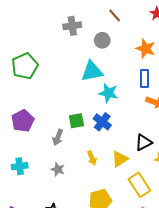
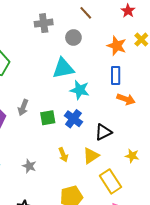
gray arrow: (58, 137) -> (23, 107), moved
black triangle: (144, 142) -> (103, 132), moved

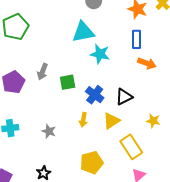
blue cross: (73, 119) -> (95, 95), moved
yellow arrow: (63, 155) -> (83, 120), turned 32

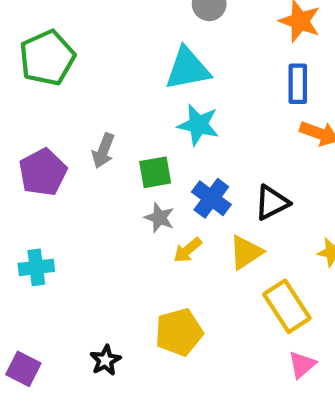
cyan star: (100, 54) -> (198, 125), moved
yellow arrow: (83, 120) -> (188, 250), turned 40
gray star: (49, 131) -> (159, 218), moved
yellow pentagon: (92, 163) -> (179, 332), moved

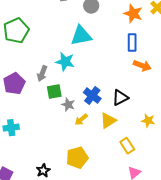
cyan star: (198, 125) -> (65, 62), moved
green square: (155, 172) -> (54, 92), moved
yellow rectangle: (287, 306) -> (127, 146), size x0.7

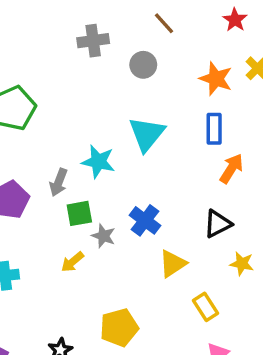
cyan triangle: (81, 36) -> (147, 134), moved, turned -40
orange arrow: (142, 66) -> (231, 169), turned -78
black triangle: (120, 98) -> (218, 224), moved
yellow arrow: (81, 120) -> (72, 262), moved

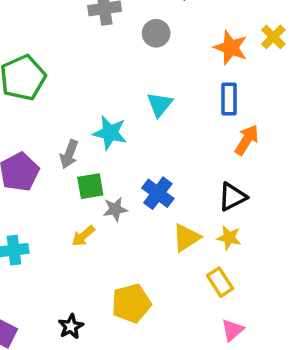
cyan triangle: (147, 134) -> (160, 104), size x0.7
gray star: (104, 236) -> (115, 209), turned -30
yellow star: (242, 264) -> (229, 238), moved

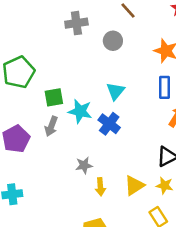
green square: (90, 186) -> (54, 97), moved
blue cross: (158, 193) -> (109, 124), moved
yellow arrow: (83, 236) -> (100, 187), moved, turned -54

